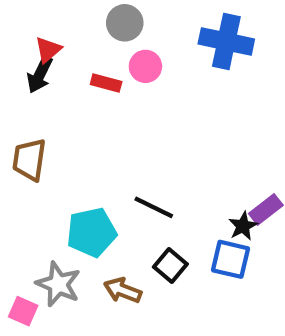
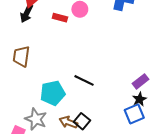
black star: (243, 226) -> (139, 99), moved
blue square: (231, 259) -> (134, 114), moved, turned -36
black square: (170, 265) -> (82, 121), moved

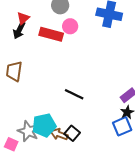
red rectangle: (60, 18) -> (51, 34), size x1.6
cyan pentagon: (53, 93) -> (44, 125), moved

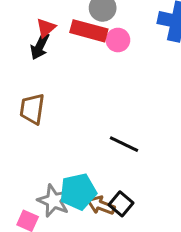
red rectangle: (51, 34) -> (89, 31), moved

